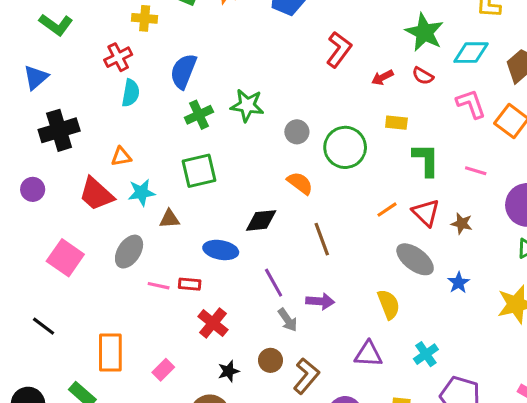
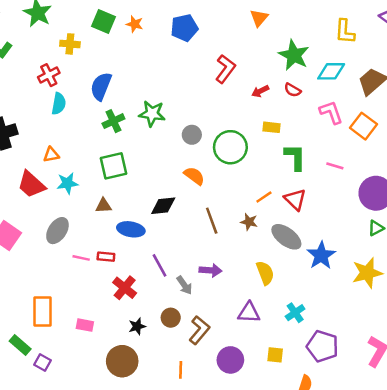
brown triangle: (169, 219) -> (103, 206), moved
brown star: (462, 224) -> (249, 222), moved
purple line: (274, 283) -> (159, 265), moved
blue star: (459, 283) -> (321, 255), size x1.6
pink rectangle: (163, 370) -> (85, 325), turned 56

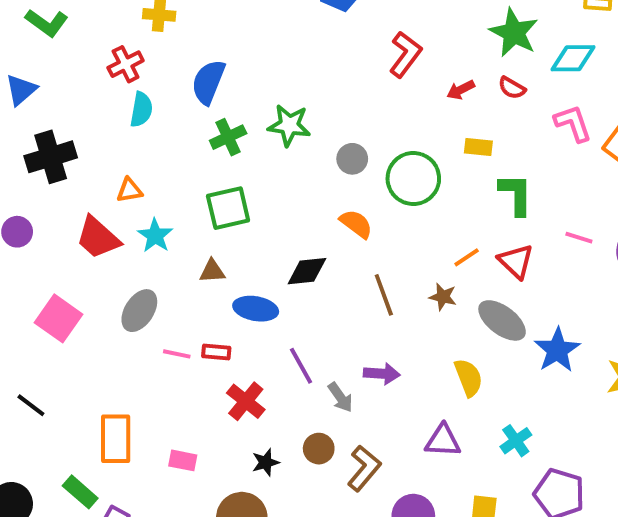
pink line: (335, 166) -> (579, 238), moved
cyan star: (67, 183) -> (155, 236), turned -30

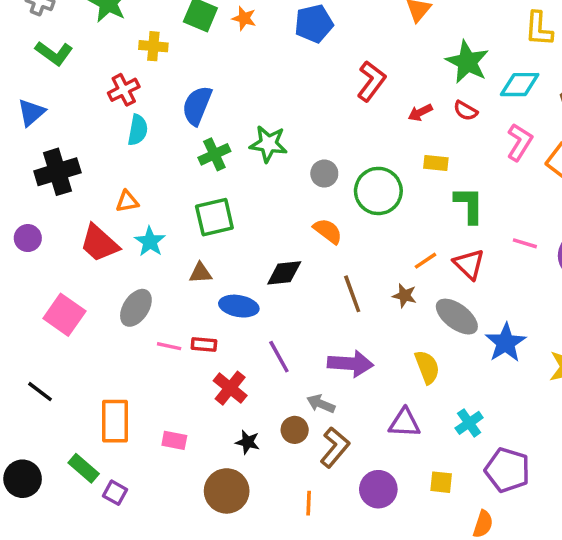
pink L-shape: (573, 123) -> (520, 142), turned 51
purple arrow: (382, 374) -> (350, 364), size x1.4
gray arrow: (340, 397) -> (321, 404), moved, turned 148
black star: (265, 462) -> (248, 442), turned 30

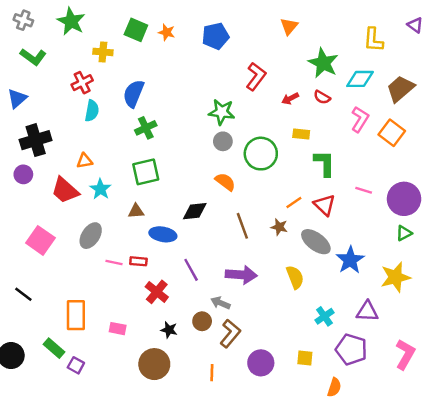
green star: (268, 144) -> (222, 112), moved
purple circle: (28, 238) -> (23, 174), moved
purple triangle: (405, 423) -> (367, 311), moved

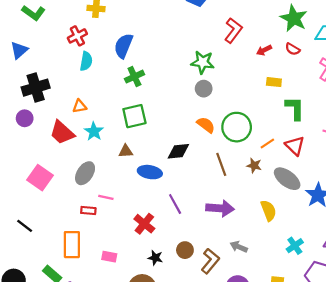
green circle: (261, 154) -> (237, 127), moved
red rectangle: (138, 261) -> (88, 211), moved
gray arrow: (220, 303) -> (239, 247), moved

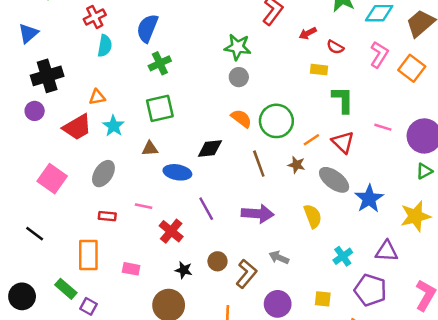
red semicircle: (293, 49) -> (335, 47), moved
red trapezoid: (62, 133) -> (77, 127), turned -72
pink line: (106, 197) -> (144, 206), moved

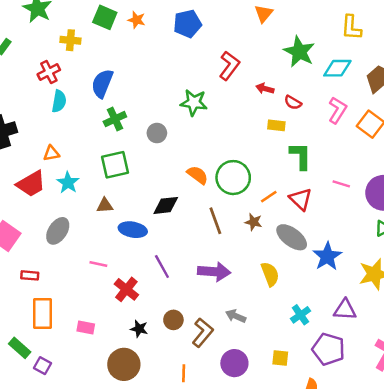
red arrow: (308, 33) -> (265, 89), turned 42
gray circle: (239, 77) -> (157, 133), moved
red rectangle: (107, 216) -> (30, 275), moved

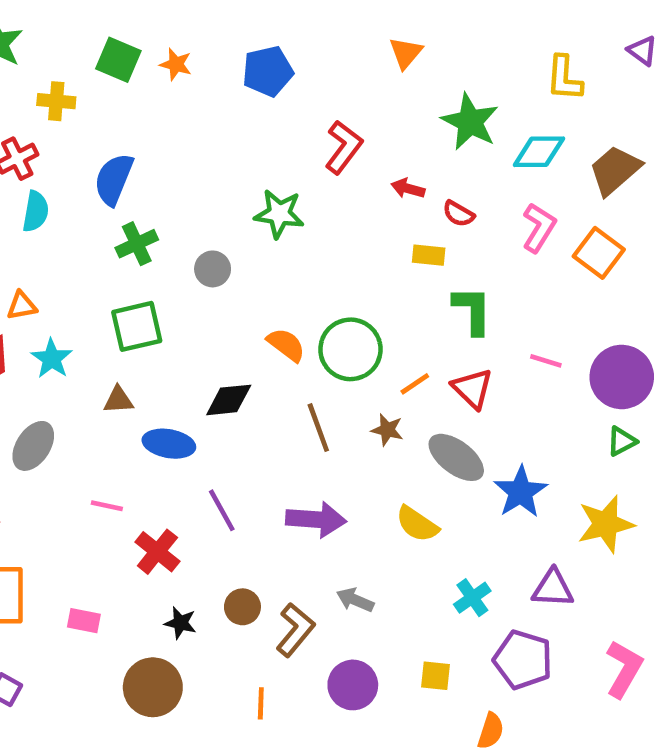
yellow semicircle: (270, 274) -> (417, 524), turned 145

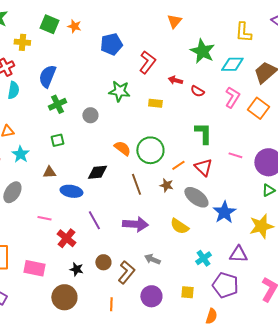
blue pentagon: (268, 71) -> (111, 44), moved
yellow rectangle: (429, 255) -> (155, 103), moved
green square: (137, 326) -> (57, 140), size x0.6
pink rectangle: (84, 621) -> (34, 268), size x1.5

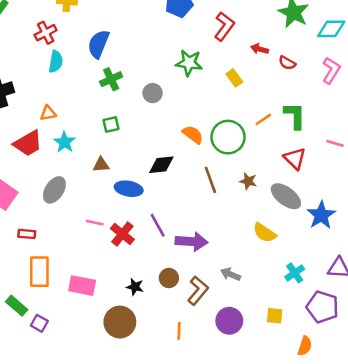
yellow rectangle: (155, 103) -> (234, 78), turned 48
orange line: (178, 165) -> (263, 119), moved
purple arrow: (135, 224) -> (192, 242), moved
red cross: (66, 238) -> (122, 234), moved

